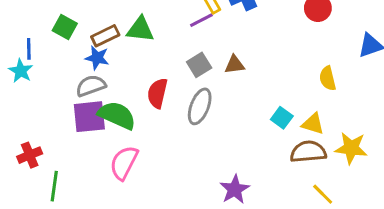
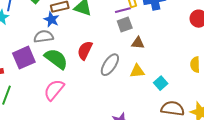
gray square: (199, 65) -> (125, 25), moved
purple square: (89, 117) -> (24, 58), moved, turned -30
yellow triangle: (313, 124) -> (137, 71), moved, turned -35

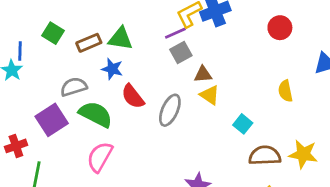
blue star: (51, 20) -> (112, 69), moved
red semicircle: (85, 50) -> (133, 96), turned -54
yellow triangle: (137, 71) -> (210, 95), moved, turned 49

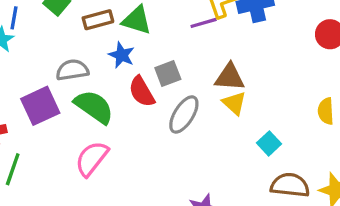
gray square: (181, 52) -> (168, 73), moved
brown triangle: (203, 74) -> (230, 77), size x1.4

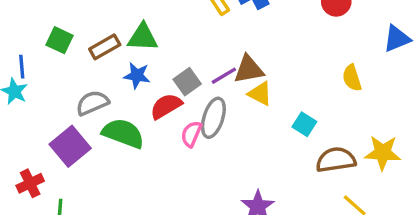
purple line: (204, 23) -> (224, 76), moved
red semicircle: (142, 92) -> (166, 106), turned 104
pink semicircle: (92, 159) -> (191, 134), moved, size x0.7

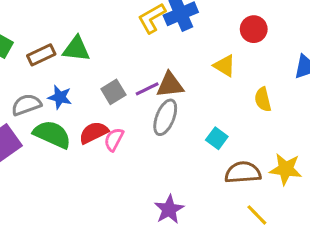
blue star: (137, 75) -> (60, 97), moved
yellow triangle: (260, 94) -> (225, 66), moved
red semicircle: (166, 106) -> (94, 133), moved
gray ellipse: (213, 118) -> (165, 117), moved

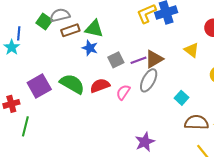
brown triangle: (170, 85) -> (154, 59), turned -30
blue star: (60, 97) -> (90, 48), moved
gray semicircle: (26, 105) -> (60, 15), moved
pink semicircle: (114, 139) -> (123, 92), moved

